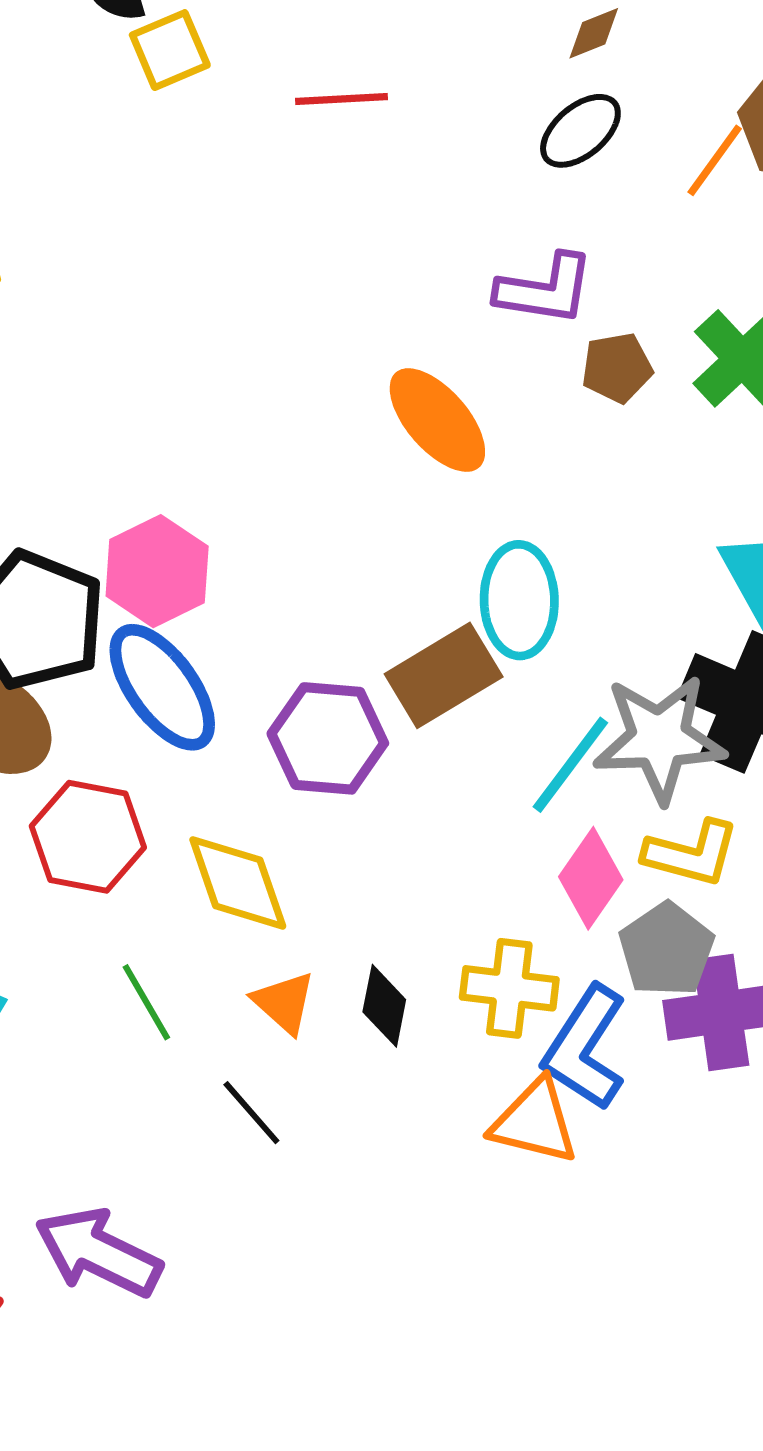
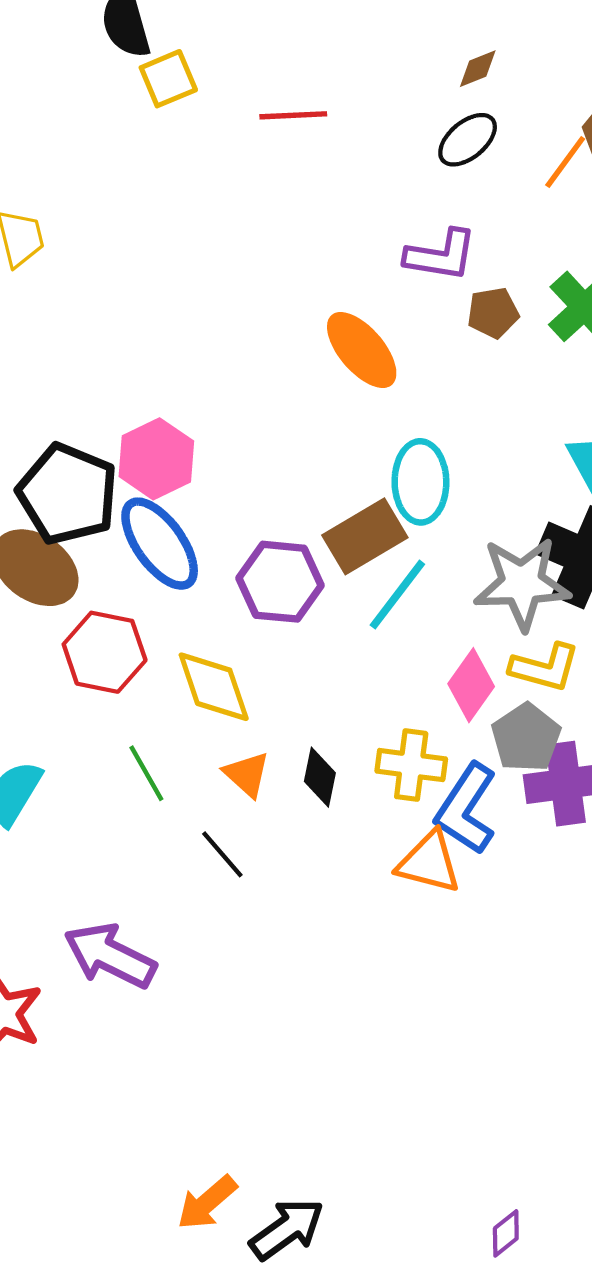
cyan line: (570, 765) -> (397, 595), moved

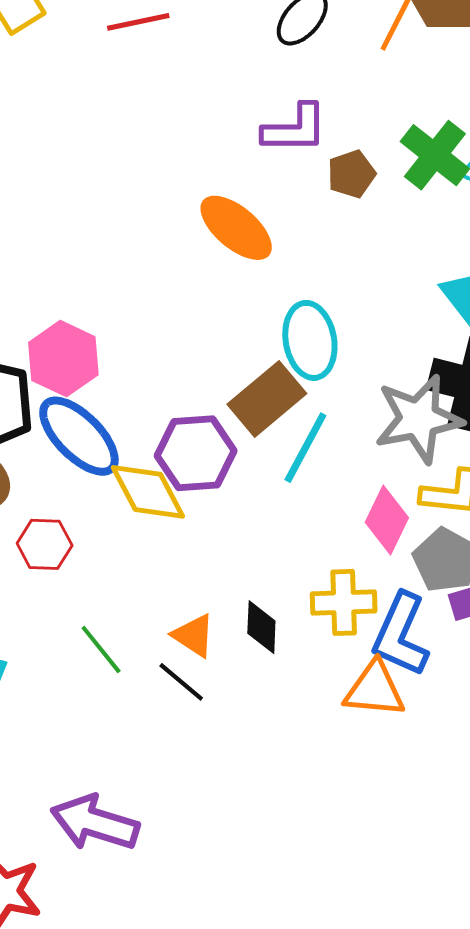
red hexagon: (105, 652) -> (45, 544), size x0.7
yellow diamond: (214, 687) -> (148, 492), moved
black line: (222, 854) -> (181, 682), moved

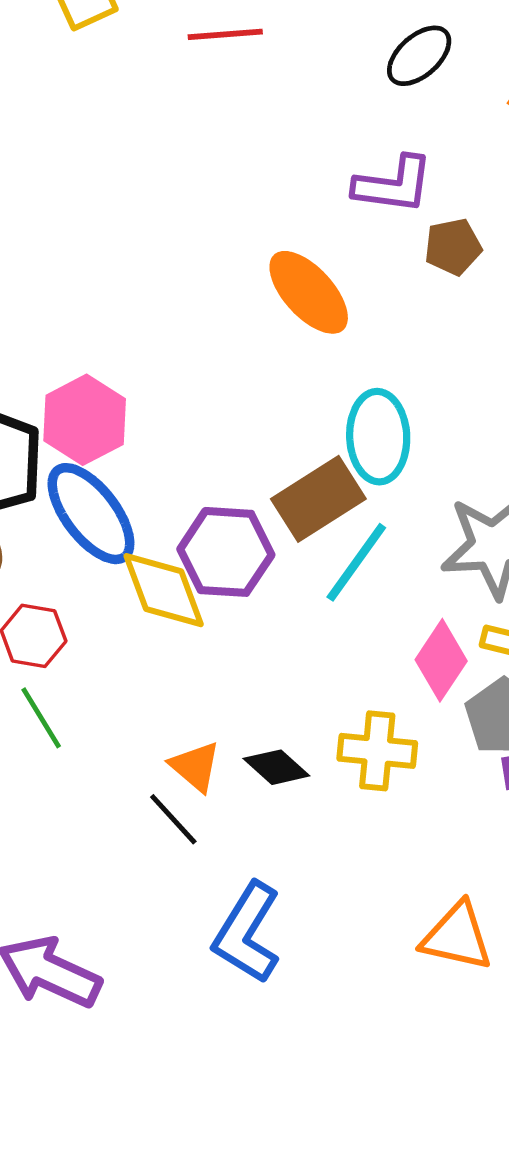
black diamond: (261, 627) -> (276, 767), turned -58
blue L-shape: (401, 635) -> (247, 933), moved
green line: (101, 650) -> (41, 718), moved
orange triangle: (375, 689) -> (457, 937), moved

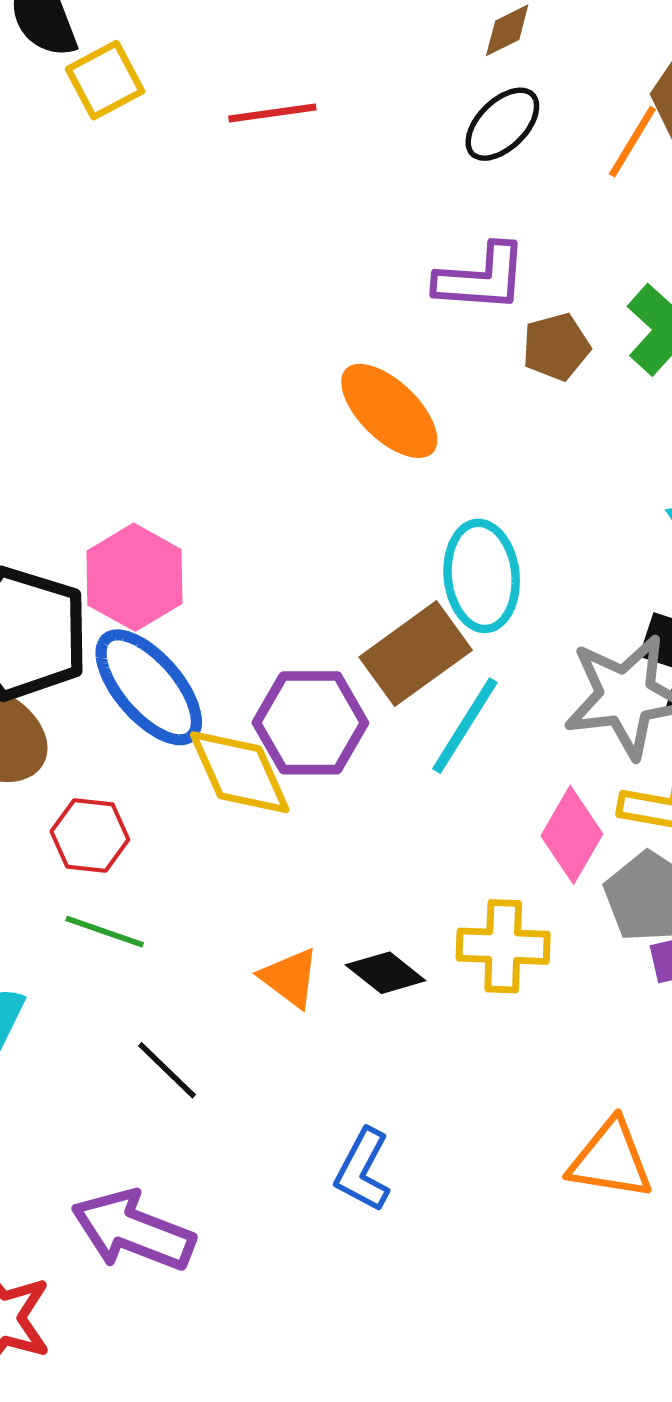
green line: (41, 718) -> (105, 932), turned -36
black line: (173, 819) -> (167, 1070), moved
blue L-shape: (247, 933) -> (363, 1170), size x0.7

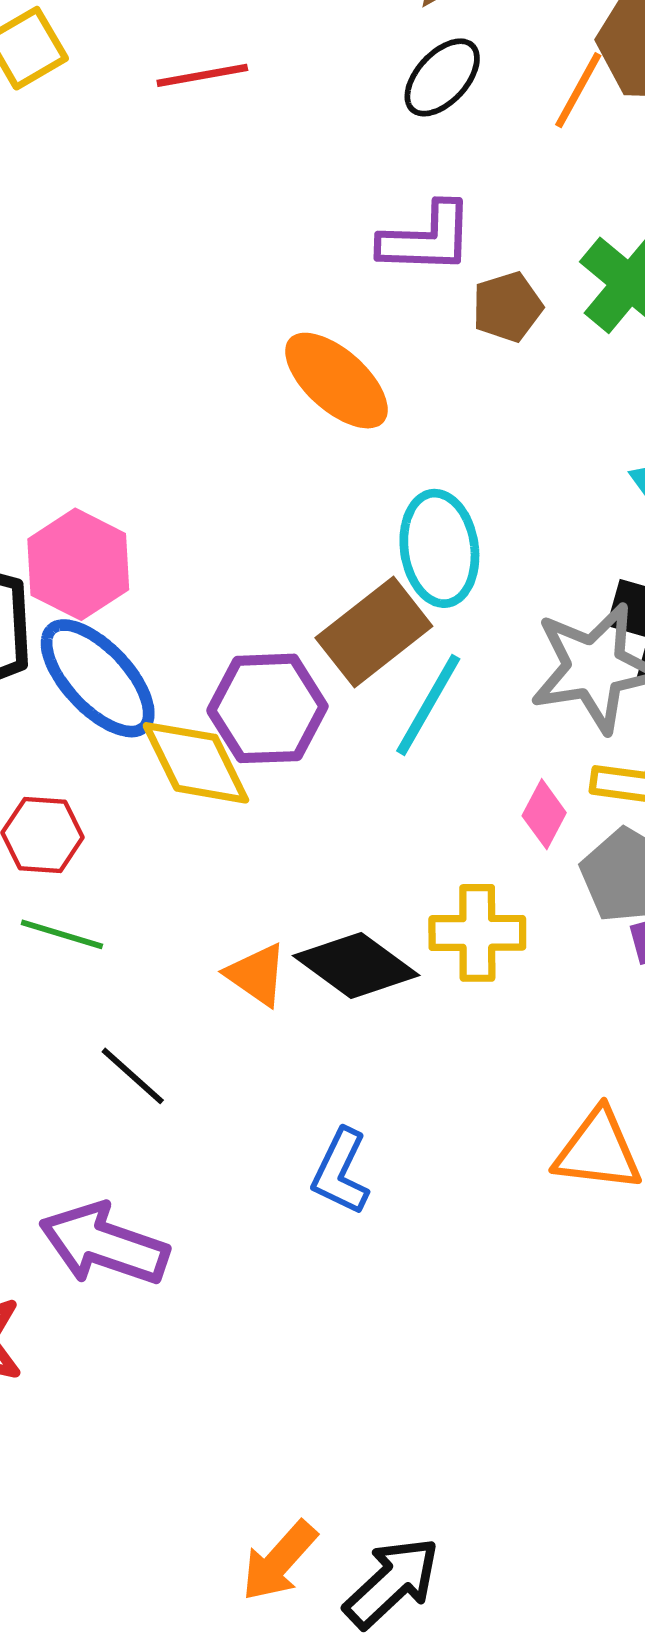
pink diamond: (572, 835) -> (544, 814), size x0.7
black diamond: (386, 973) -> (356, 966), size x1.5

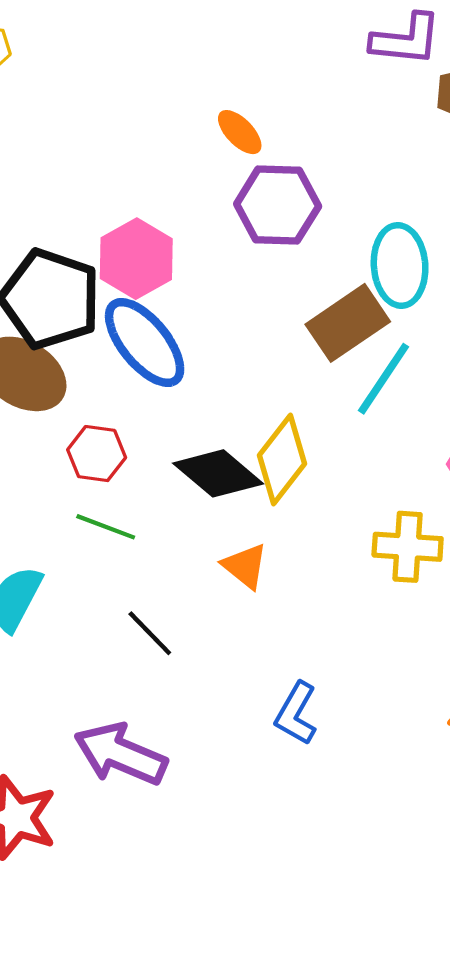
orange ellipse: (336, 381) -> (240, 132), moved, size x0.6
purple hexagon: (267, 708) -> (278, 205), moved
yellow diamond: (196, 763) -> (282, 459), moved, turned 60
black diamond: (356, 966) -> (218, 473), moved

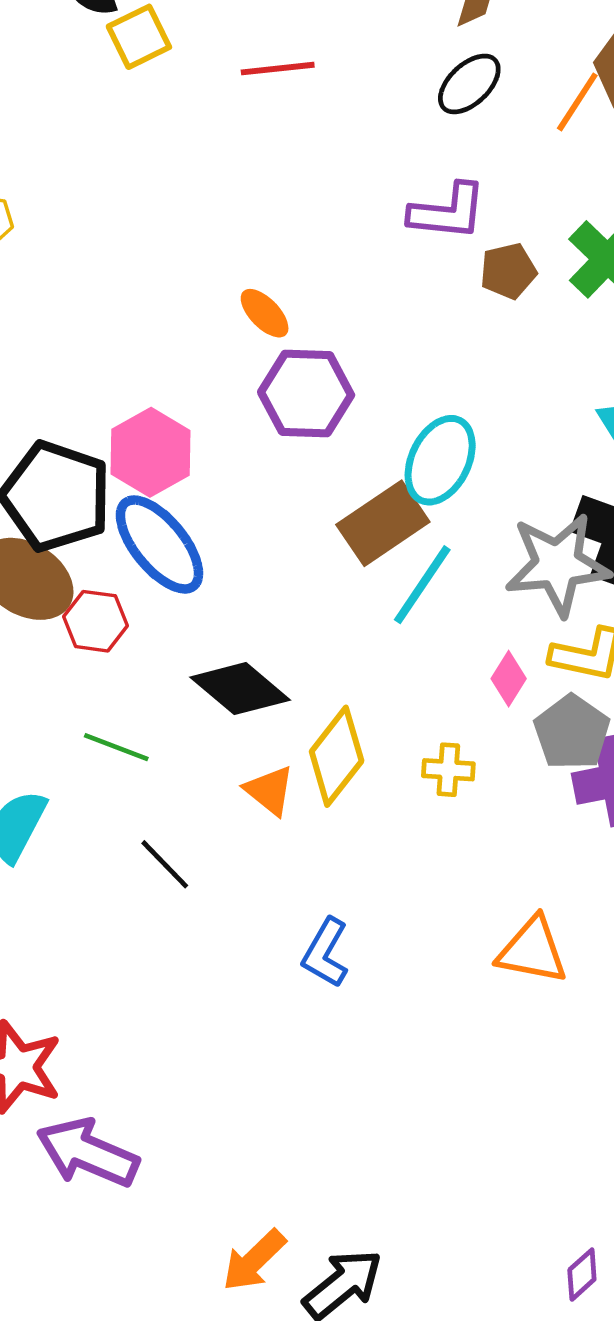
cyan ellipse: (400, 265) -> (440, 460), turned 30
red hexagon: (97, 454) -> (96, 621), moved
yellow diamond: (282, 459) -> (337, 756), moved
yellow cross: (408, 547) -> (448, 770), size x0.7
purple arrow: (120, 754) -> (87, 1153), moved

